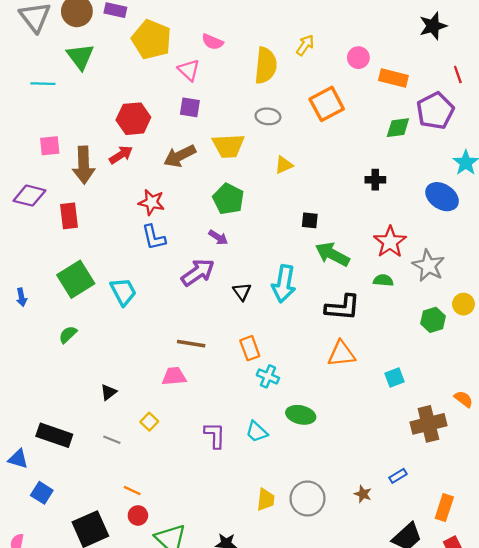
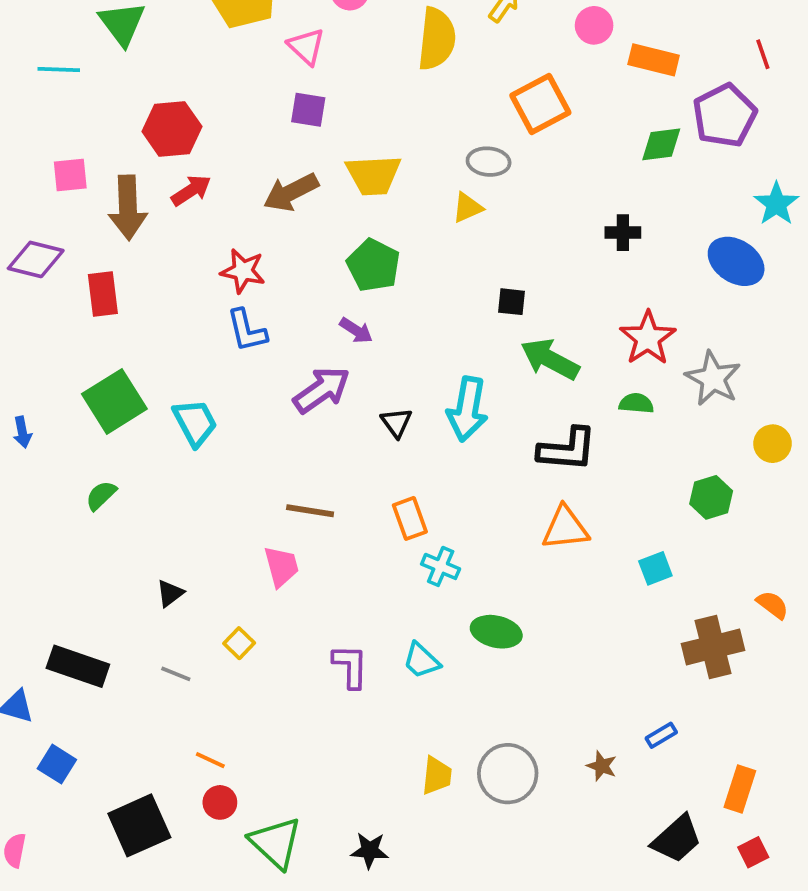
gray ellipse: (268, 116) -> (489, 162), moved
red hexagon: (133, 119) -> (172, 129), moved
green hexagon: (433, 320) -> (711, 497), moved
pink trapezoid: (174, 376) -> (281, 566), turned 80

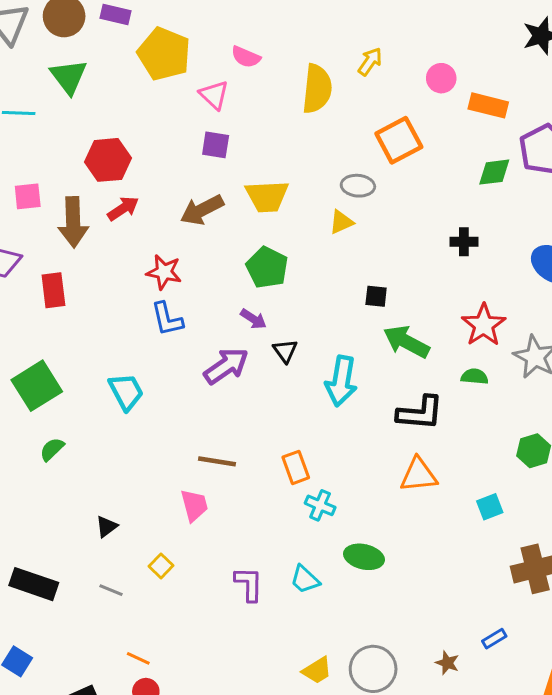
green square: (114, 401) -> (37, 386), moved
black triangle: (396, 423) -> (285, 351), moved
yellow trapezoid: (437, 776) -> (317, 670), turned 52

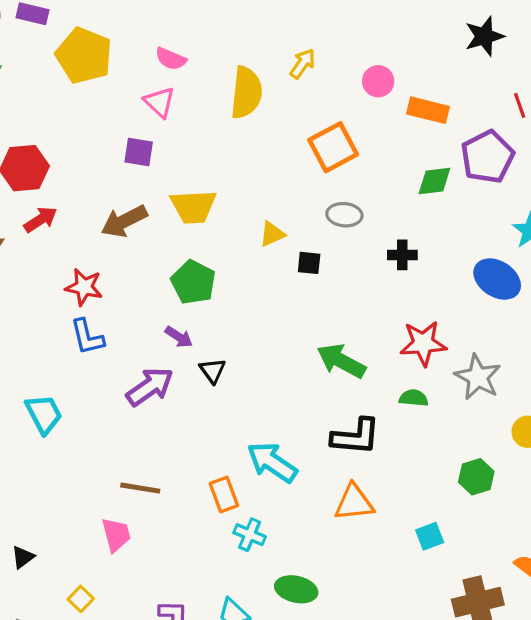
pink triangle: (214, 95) -> (160, 102), moved
gray ellipse: (358, 186) -> (344, 215), moved
black square: (376, 296) -> (309, 263), moved
red star: (484, 325) -> (423, 343), turned 30
cyan arrow: (341, 381) -> (272, 462), moved, turned 114

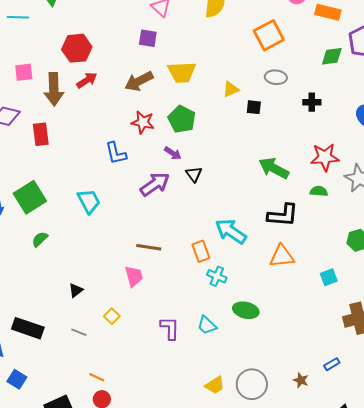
red star: (84, 287) -> (143, 122), moved

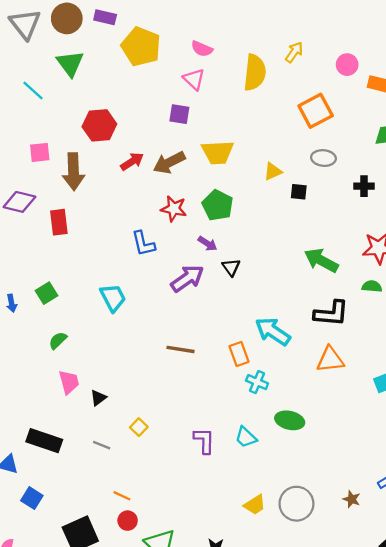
cyan line: (18, 17) -> (33, 90), turned 40
red arrow: (87, 80) -> (132, 161), moved
green square: (30, 197) -> (46, 293), size x0.6
pink trapezoid: (134, 276) -> (69, 382), moved

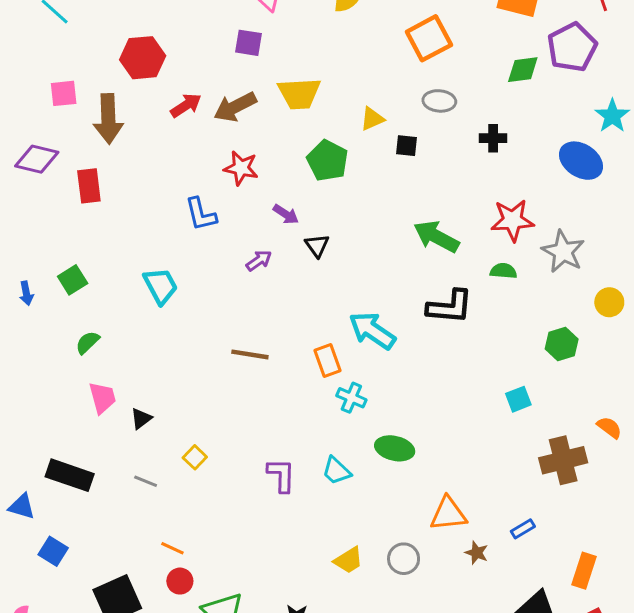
green pentagon: (218, 205) -> (328, 161), moved
purple arrow: (187, 278) -> (259, 260), size x0.6
orange triangle: (330, 360) -> (448, 514), moved
gray circle: (296, 504) -> (404, 559), size x0.7

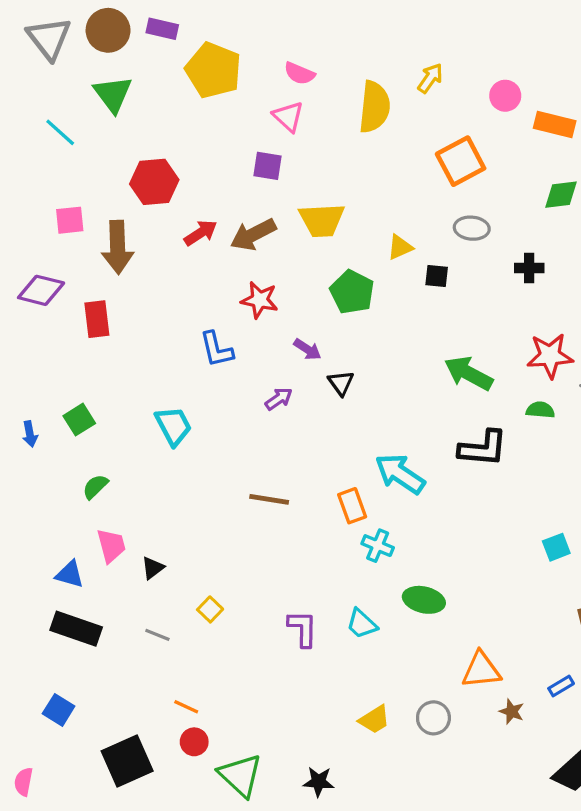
blue triangle: (22, 507) -> (70, 574), moved

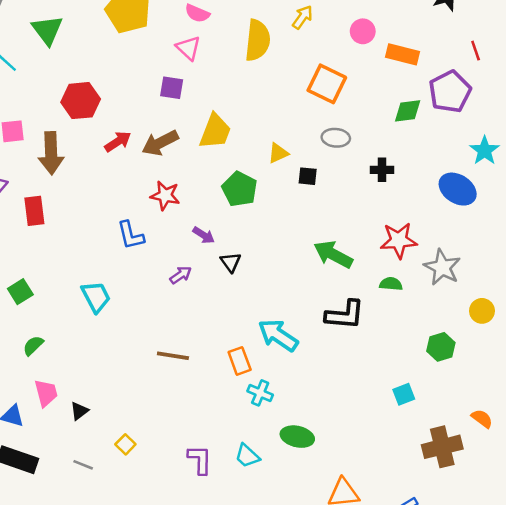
orange square: (461, 161) -> (327, 84), turned -36
yellow trapezoid: (322, 220) -> (215, 131), turned -66

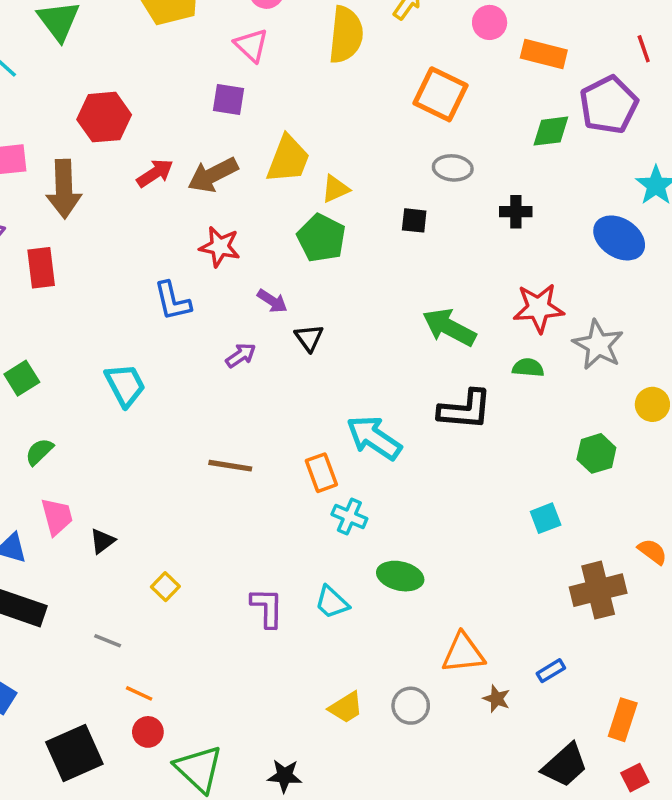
yellow triangle: (278, 153) -> (335, 189), moved
gray line: (83, 465) -> (108, 641), moved

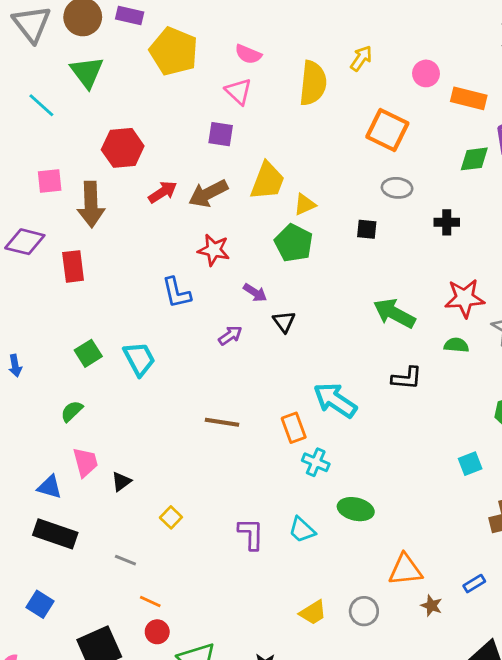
green square: (22, 378) -> (88, 353), moved
black L-shape: (465, 410) -> (407, 378), size x0.7

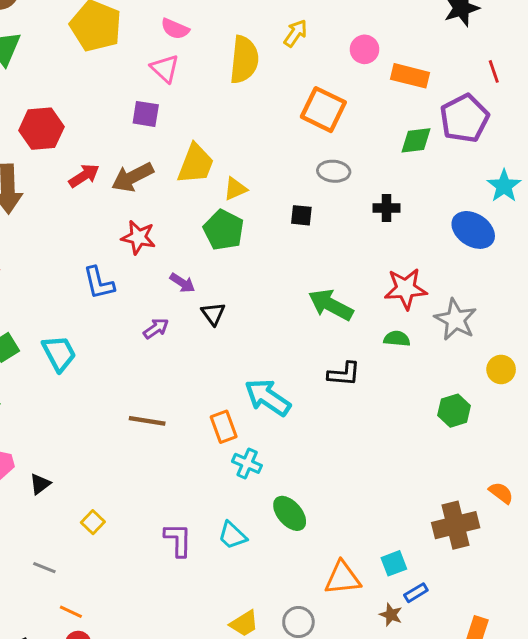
cyan square: (470, 464) -> (394, 563), moved
green ellipse: (356, 509) -> (290, 513), turned 36
brown star: (432, 606) -> (391, 615), moved

